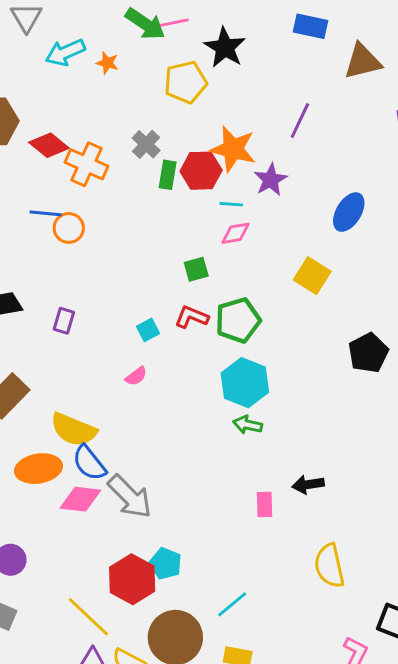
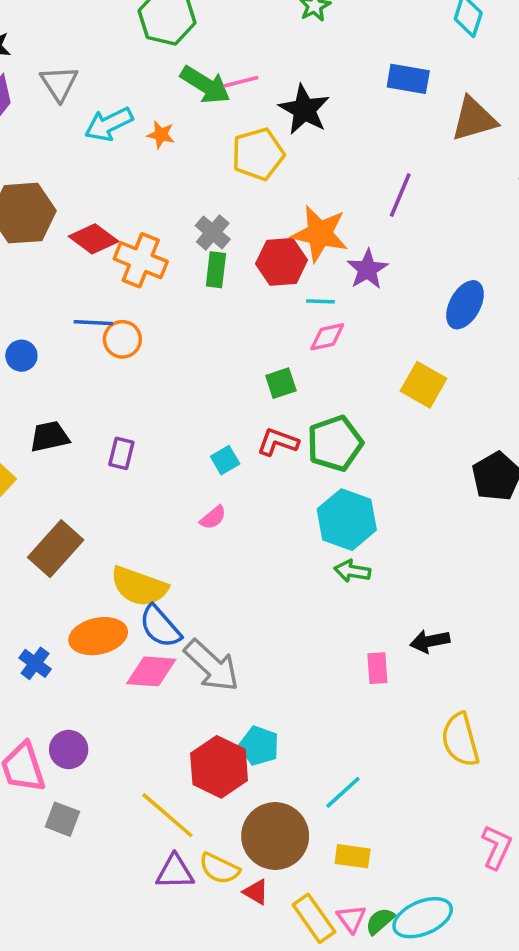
green rectangle: (168, 175) -> (216, 270), moved

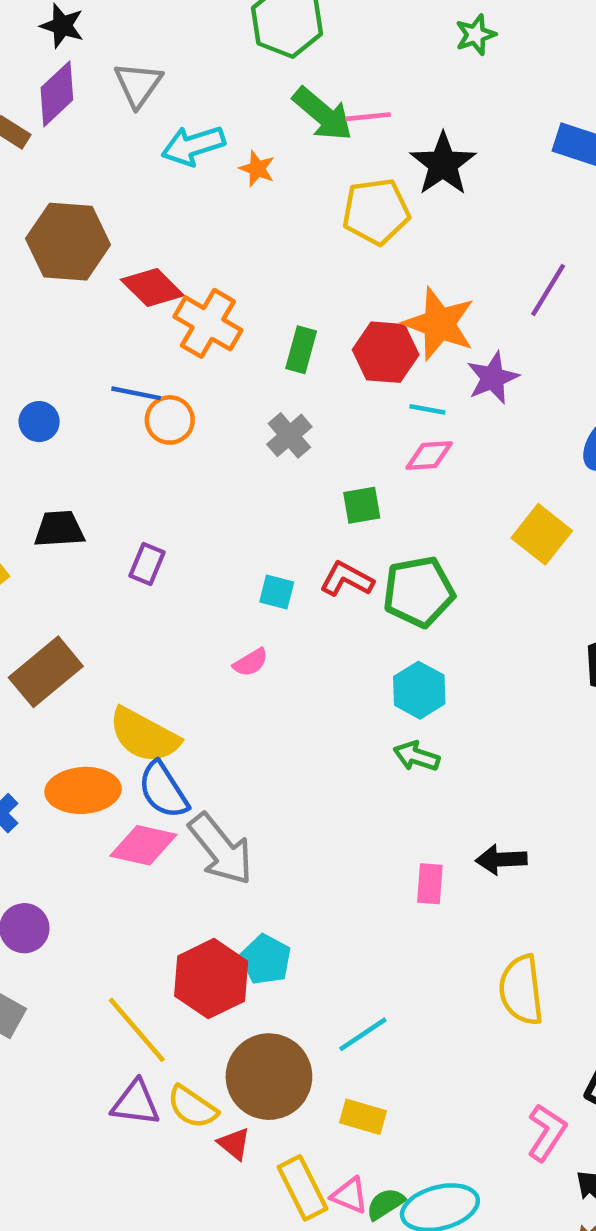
gray cross: (213, 232) -> (289, 435), moved
cyan square: (225, 460) -> (277, 592), turned 36
cyan hexagon: (347, 520) -> (419, 690), size x0.7
pink triangle: (351, 919) -> (350, 1195), turned -40

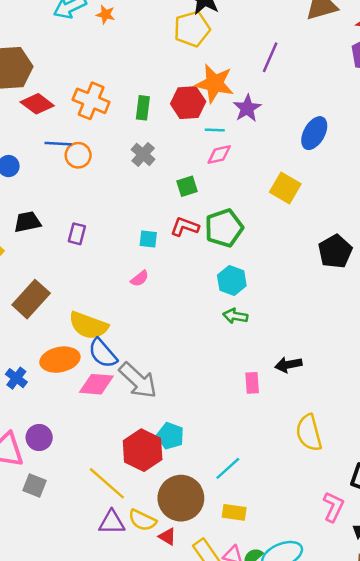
yellow pentagon: (376, 211) -> (192, 29), moved
red diamond: (152, 288) -> (37, 104), moved

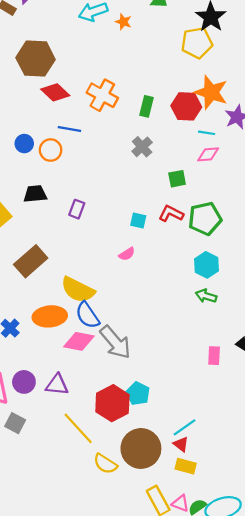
orange circle: (78, 155) -> (51, 150), moved
purple triangle: (112, 522) -> (57, 385), moved
red triangle: (167, 537) -> (181, 444), moved

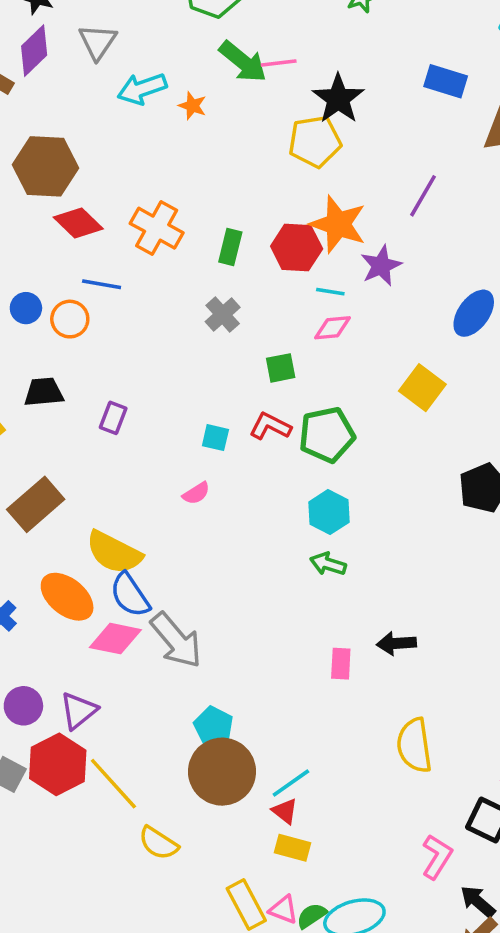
orange ellipse: (50, 316) -> (67, 597), turned 44
purple triangle: (57, 385) -> (79, 711), turned -45
red hexagon: (112, 403) -> (58, 764), moved
brown circle: (141, 448) -> (222, 772), moved

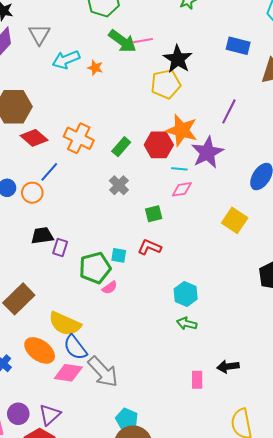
green rectangle: (230, 247) -> (121, 147), turned 30
purple star: (381, 266) -> (207, 152), size x1.4
blue line: (102, 284) -> (49, 172), turned -55
black trapezoid: (44, 392) -> (42, 236), moved
green pentagon: (327, 435) -> (95, 268), moved

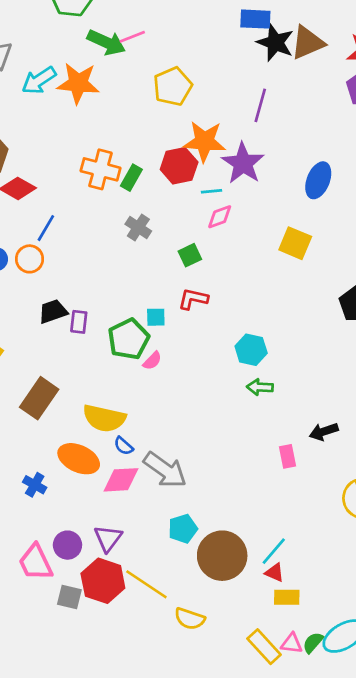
black star: (178, 59) -> (275, 43), moved
orange star: (95, 68) -> (78, 83), size x2.0
orange cross: (79, 138) -> (101, 169), moved
blue semicircle: (75, 347) -> (124, 446), size x0.6
cyan pentagon: (127, 419) -> (183, 529), moved, turned -30

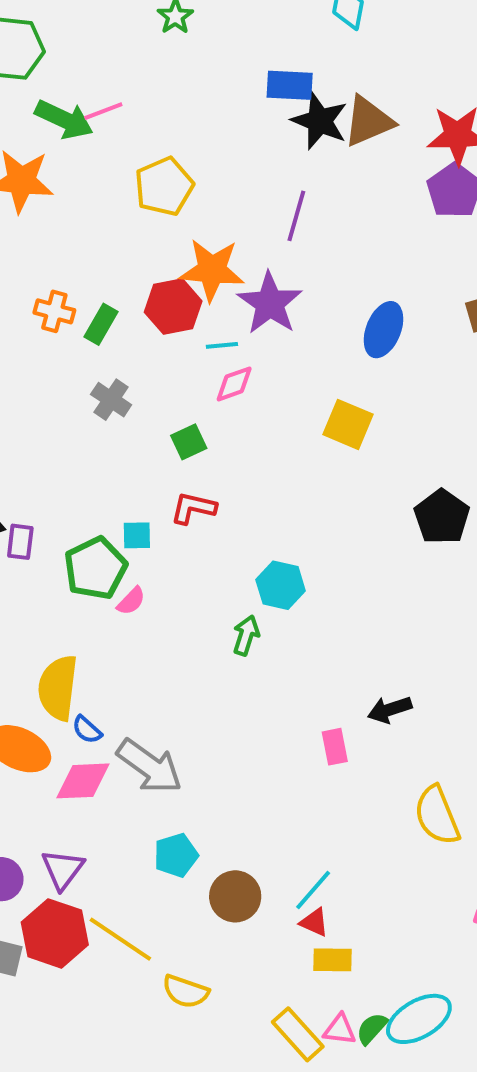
orange cross: (101, 169) -> (54, 311), size x0.7
green arrow: (260, 387) -> (246, 635), moved, turned 105
yellow semicircle: (104, 418) -> (58, 688), turned 84
brown circle: (222, 556) -> (235, 896), size x0.7

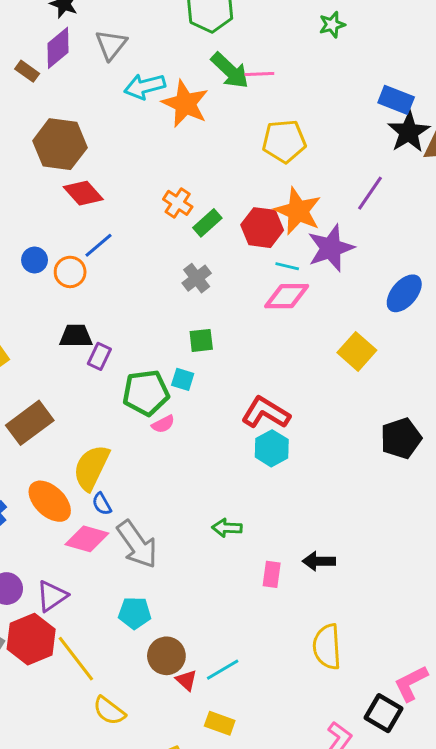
pink diamond: (234, 384) -> (287, 296), size x1.4
green square: (189, 442) -> (201, 340), moved
red L-shape: (193, 508) -> (266, 413), moved, size x1.4
green arrow: (246, 635) -> (227, 528), moved, turned -124
red triangle: (314, 922) -> (186, 680), moved

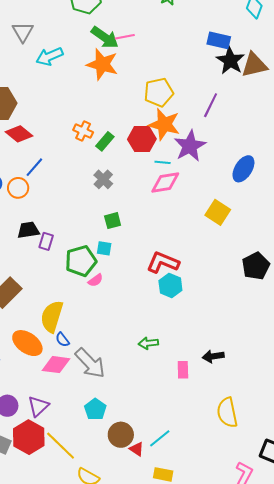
orange star: (185, 104) -> (102, 64), moved
yellow pentagon: (284, 141) -> (159, 92), moved
cyan pentagon: (135, 613) -> (95, 409), turned -30

